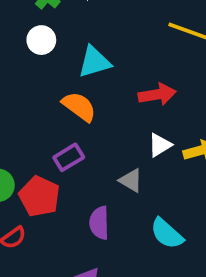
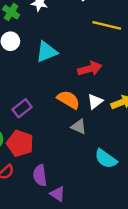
orange semicircle: (79, 107) -> (68, 100), moved
purple rectangle: (69, 157) -> (22, 108), moved
purple semicircle: (99, 223) -> (40, 175), moved

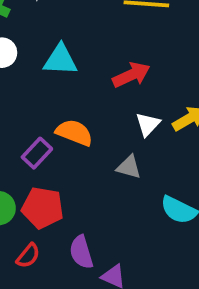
cyan triangle: (47, 52) -> (60, 60), turned 35
orange semicircle: (68, 100) -> (74, 133), moved

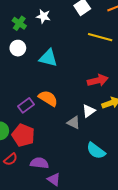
red arrow: (131, 75) -> (98, 80), moved
white triangle: (148, 124) -> (89, 111), moved
purple semicircle: (81, 252) -> (39, 163), turned 102

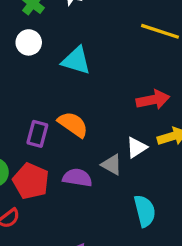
purple rectangle: (26, 105) -> (37, 134), turned -42
cyan semicircle: (96, 151) -> (145, 211), turned -144
purple semicircle: (39, 163) -> (77, 178), moved

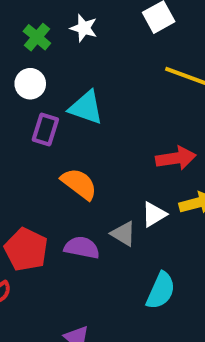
purple rectangle: (37, 134) -> (45, 129), moved
cyan semicircle: (145, 211) -> (161, 291), turned 36

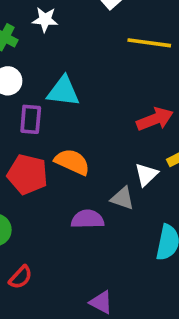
red pentagon: (26, 249) -> (28, 174), moved

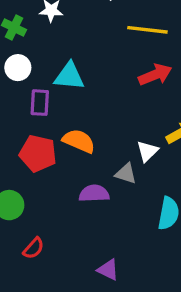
red arrow: (155, 119) -> (155, 75), moved

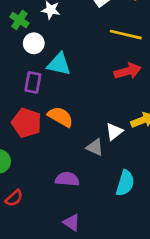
white circle: (18, 68) -> (34, 43), moved
purple semicircle: (94, 194) -> (67, 179), moved

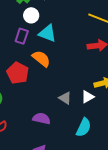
purple rectangle: (33, 82) -> (22, 36), moved
orange semicircle: (60, 117) -> (41, 59), moved
white triangle: (114, 132) -> (88, 97), moved

